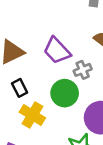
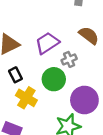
purple trapezoid: (57, 51) -> (47, 43), turned 100

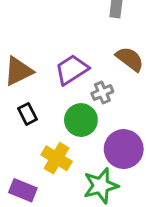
yellow cross: (26, 98) -> (57, 158), moved

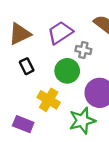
gray cross: (102, 93) -> (83, 50), turned 35

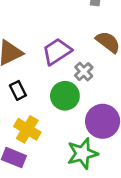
gray cross: (83, 50) -> (84, 72), turned 35
yellow cross: (49, 100) -> (27, 129), moved

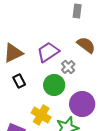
yellow cross: (27, 129) -> (41, 115), moved

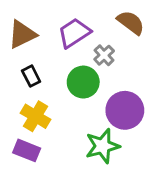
yellow cross: (41, 115) -> (36, 116), moved

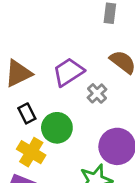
green circle: (83, 82) -> (57, 128), moved

